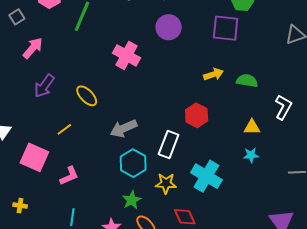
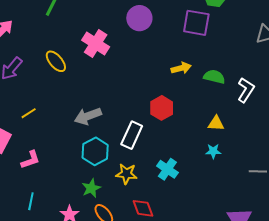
yellow ellipse: (87, 96) -> (56, 61), moved
white L-shape: (283, 107) -> (246, 90), moved
cyan cross: (206, 176) -> (167, 169), size x0.7

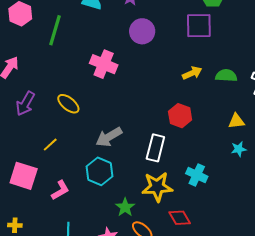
yellow ellipse: (56, 61) -> (68, 104), moved
cyan hexagon: (95, 151) -> (99, 171), moved
yellow star: (126, 174) -> (157, 187), size x1.4

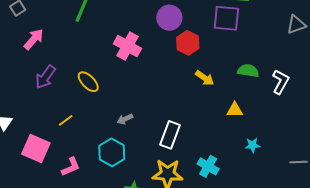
yellow arrow: (192, 73) -> (205, 78), moved, turned 54
red hexagon: (180, 116) -> (188, 43), moved
yellow triangle: (236, 121) -> (235, 110), moved
gray arrow: (109, 137) -> (125, 119), size x0.6

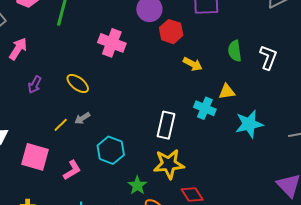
green semicircle: (248, 71) -> (235, 51), turned -100
purple arrow: (45, 77) -> (35, 85), size x0.7
gray arrow: (125, 119) -> (82, 118), moved
cyan star: (253, 145) -> (249, 124), size x1.8
cyan cross: (208, 166) -> (205, 108), moved

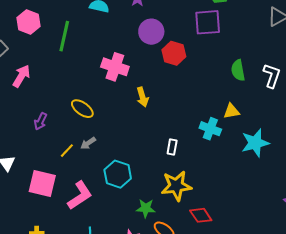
yellow arrow: (193, 64) -> (142, 97), moved, turned 48
purple arrow: (35, 85) -> (40, 121), moved
white rectangle: (166, 125) -> (172, 147), size x0.6
pink L-shape: (72, 170) -> (80, 195), size x1.4
green star: (137, 185) -> (146, 208), turned -30

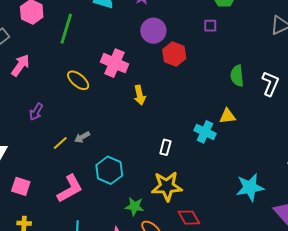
purple square: (208, 22) -> (210, 26), size x0.5
yellow ellipse: (82, 109) -> (78, 80), moved
cyan star: (255, 143) -> (250, 187), moved
pink square: (42, 183) -> (21, 186), moved, size x0.7

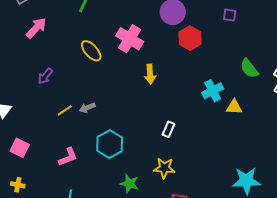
green semicircle: (237, 76) -> (249, 68), turned -40
cyan cross: (205, 132) -> (213, 91), moved, turned 30
yellow star: (167, 186) -> (164, 168), size x0.7
pink L-shape: (70, 189) -> (68, 157), size x0.7

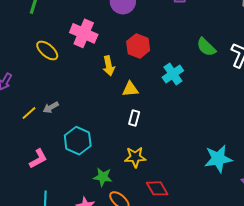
red hexagon: (190, 38) -> (138, 46), moved
yellow triangle: (234, 107) -> (130, 89), moved

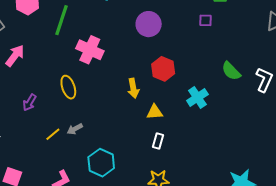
pink cross: (84, 33) -> (90, 50), moved
yellow ellipse: (47, 50) -> (68, 87), moved, turned 30

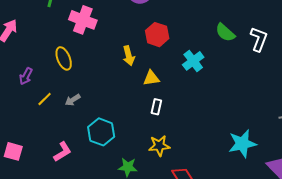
yellow line: (53, 134) -> (45, 99), moved

